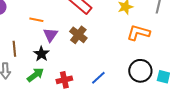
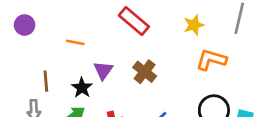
purple triangle: (50, 35) -> (103, 70), moved
brown cross: (78, 35) -> (145, 72), moved

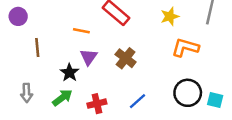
orange line: (75, 42) -> (81, 31), moved
brown line: (46, 81) -> (37, 47), moved

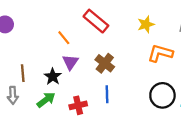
orange line: (81, 31) -> (64, 38), turned 40
brown line: (37, 47) -> (23, 73), moved
blue line: (138, 101) -> (107, 94), moved, turned -49

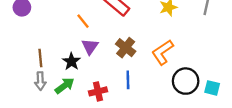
orange L-shape: (160, 53) -> (163, 52), moved, turned -50
gray arrow: (13, 95) -> (40, 81), moved

